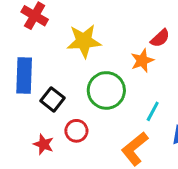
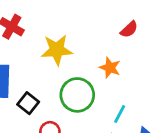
red semicircle: (160, 38) -> (129, 29), moved
orange star: (142, 61) -> (110, 68), turned -30

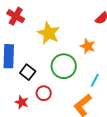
yellow star: (57, 50) -> (49, 33), turned 30

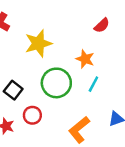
yellow star: (49, 33) -> (38, 43), turned 30
cyan line: (95, 80) -> (93, 84), moved

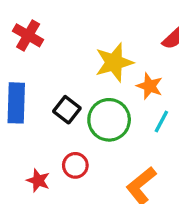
yellow star: (38, 43) -> (114, 62), moved
black square: (13, 90) -> (67, 110), moved

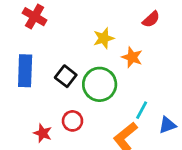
yellow star: (114, 62) -> (104, 38), size x0.7
cyan line: (161, 121) -> (142, 110), moved

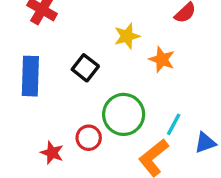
black square: (66, 76) -> (85, 68), moved
green circle: (100, 84) -> (124, 114), moved

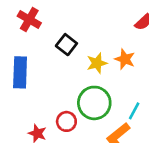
yellow star: (127, 36) -> (97, 63), moved
black square: (85, 68) -> (66, 45), moved

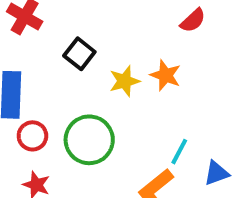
green circle: (94, 103) -> (89, 140), moved
red circle: (66, 121) -> (32, 136), moved

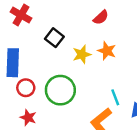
red semicircle: (193, 20) -> (101, 17), moved
cyan line: (179, 152) -> (115, 97), turned -49

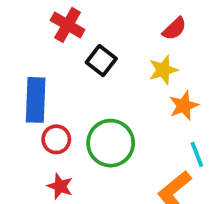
red cross: (21, 15) -> (68, 25), moved
orange star: (107, 51) -> (184, 106), moved, turned 30
yellow star: (82, 54) -> (163, 70), moved

